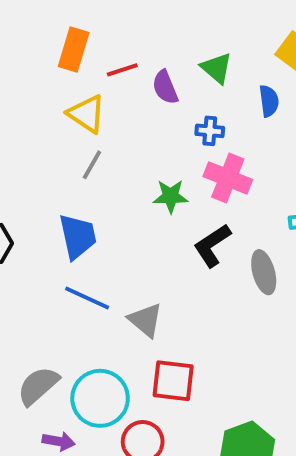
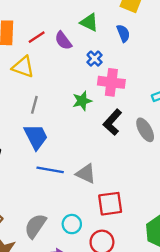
blue cross: (210, 131) -> (95, 59), turned -35
gray line: (92, 165) -> (34, 105), moved
cyan circle: (100, 398) -> (72, 224), size x0.6

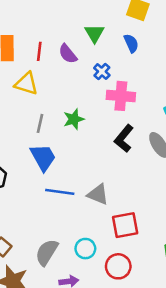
green triangle: (89, 22) -> (94, 33), turned 36
red line: (37, 37) -> (39, 51), turned -48
green star: (82, 101) -> (74, 119), moved

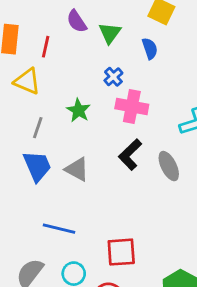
purple semicircle: (68, 54) -> (77, 21), moved
green star: (74, 119) -> (78, 110), moved, turned -30
blue line: (60, 192) -> (59, 229), moved
gray triangle: (98, 194) -> (77, 169), moved

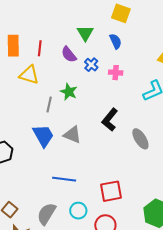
purple semicircle: (77, 21) -> (69, 54), moved
pink cross: (132, 107) -> (116, 73), moved, size x0.6
gray line: (38, 128) -> (49, 104), moved
gray ellipse: (169, 166) -> (140, 139), moved

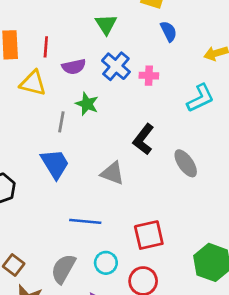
blue semicircle: (116, 41) -> (169, 31), moved
purple semicircle: (69, 54) -> (74, 67), moved, turned -60
blue cross: (91, 65) -> (116, 66), size x1.5
gray triangle: (72, 135) -> (112, 173), moved

